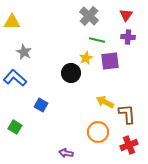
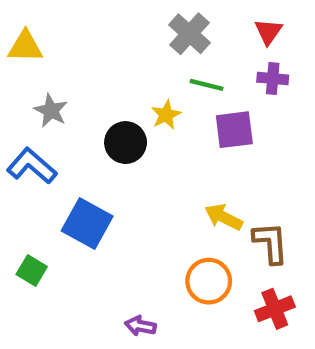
yellow star: (86, 58) -> (166, 115), moved
black circle: (71, 73) -> (126, 143), moved
blue square: (41, 105) -> (87, 224), size x1.6

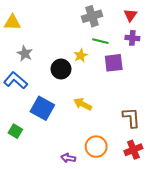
gray cross: (189, 34) -> (92, 16), turned 30
yellow arrow: (224, 217) -> (83, 104), moved
orange circle: (209, 281) -> (96, 147), moved

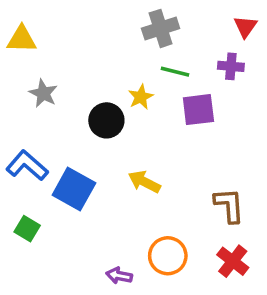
red triangle: (130, 15) -> (245, 27), moved
blue L-shape: (15, 80) -> (27, 166), moved
red cross: (133, 150) -> (233, 261), turned -30

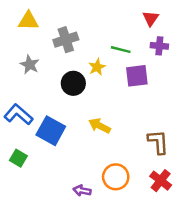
red triangle: (245, 27) -> (151, 18), moved
gray cross: (161, 28) -> (66, 40), moved
yellow triangle: (22, 39) -> (28, 21), moved

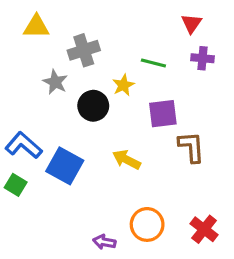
gray star: (30, 65) -> (55, 82), moved
purple square: (137, 76) -> (163, 114), moved
brown L-shape: (158, 142) -> (191, 147), moved
green square: (18, 158) -> (16, 185), moved

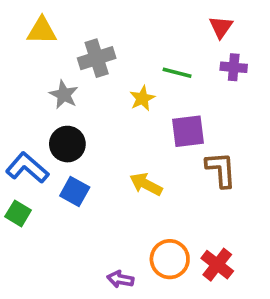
black circle: (93, 106) -> (67, 144), moved
blue square: (65, 166) -> (75, 192), size x0.7
red cross: (204, 229) -> (217, 265), moved

